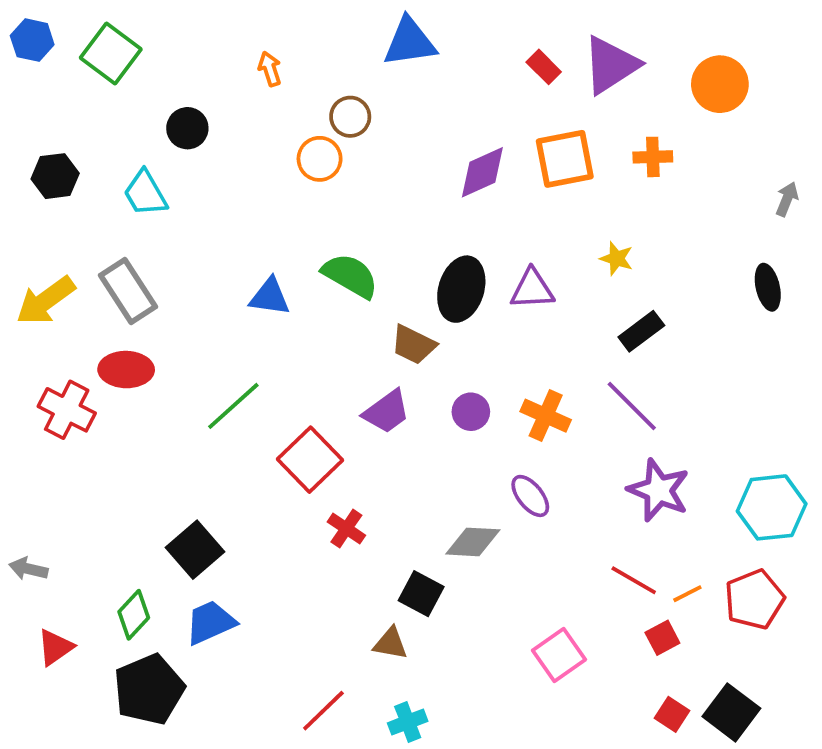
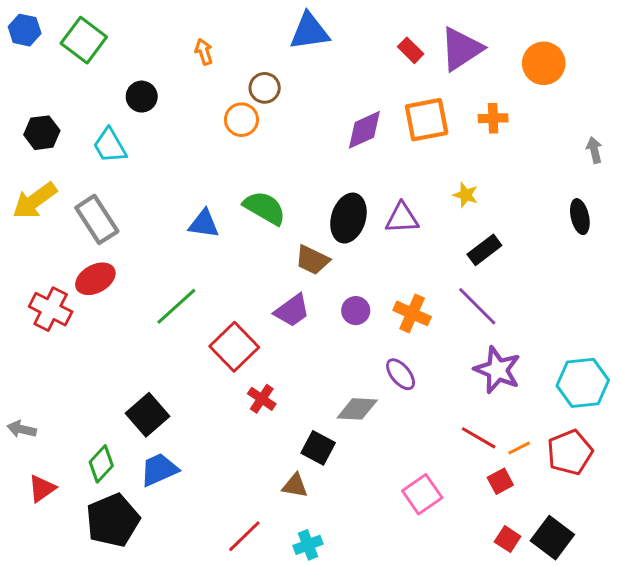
gray arrow: (787, 199) -> (594, 150), turned -35
yellow arrow: (46, 301) -> (35, 201), moved
red ellipse: (126, 370) -> (95, 279), turned -30

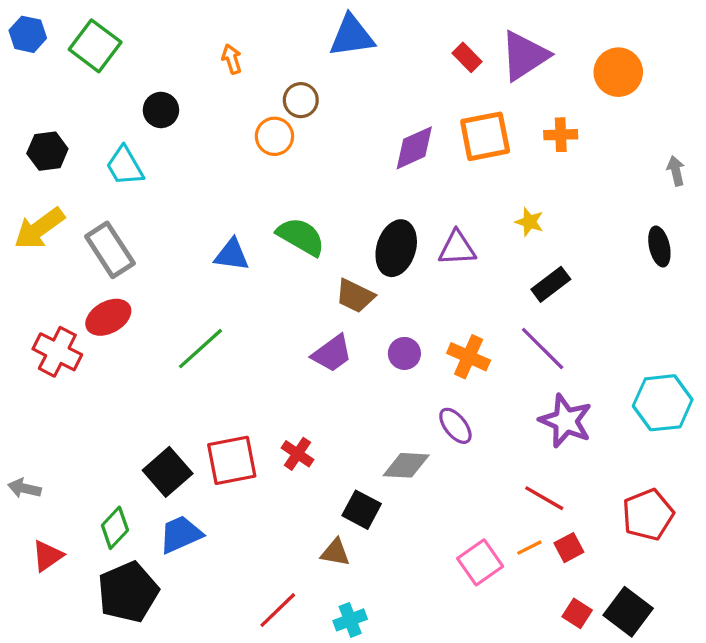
red square: (234, 347) -> (232, 460), moved, turned 33
cyan hexagon: (583, 383) -> (663, 403), moved
orange line: (519, 448) -> (529, 548), moved

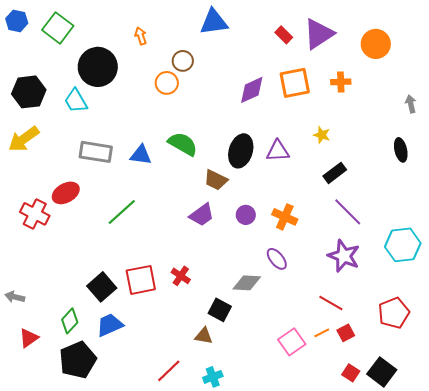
black circle: (161, 110) -> (98, 67), size x1.8
black hexagon: (47, 151) -> (29, 92), size x1.4
gray rectangle: (110, 250) -> (96, 152), moved, turned -48
purple line: (543, 349) -> (348, 212), moved

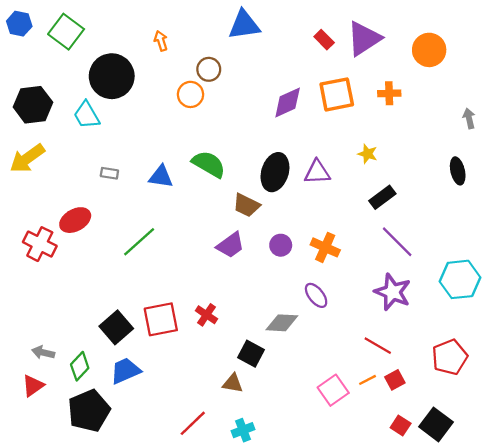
gray rectangle: (96, 152) -> (109, 173), size x0.5
gray arrow: (15, 297) -> (43, 353), moved

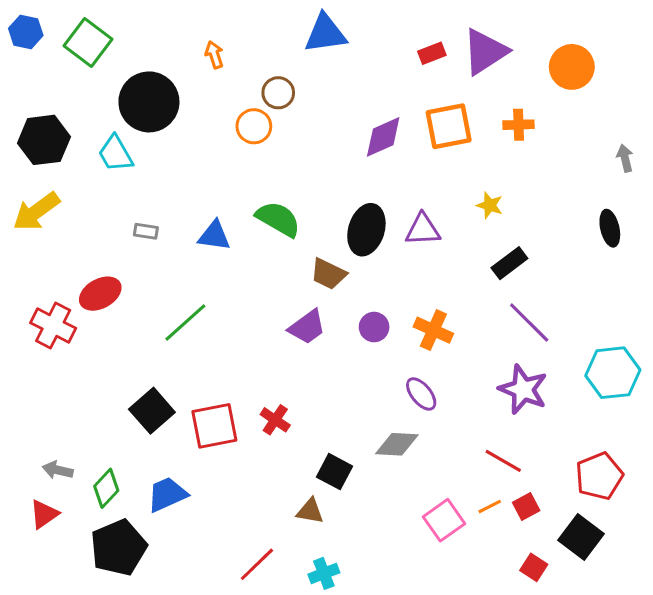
red rectangle: (324, 40) -> (432, 53), turned -66
gray diamond: (282, 323) -> (397, 444), moved
black square: (116, 327) -> (152, 411), moved
black square: (436, 424) -> (581, 537), moved

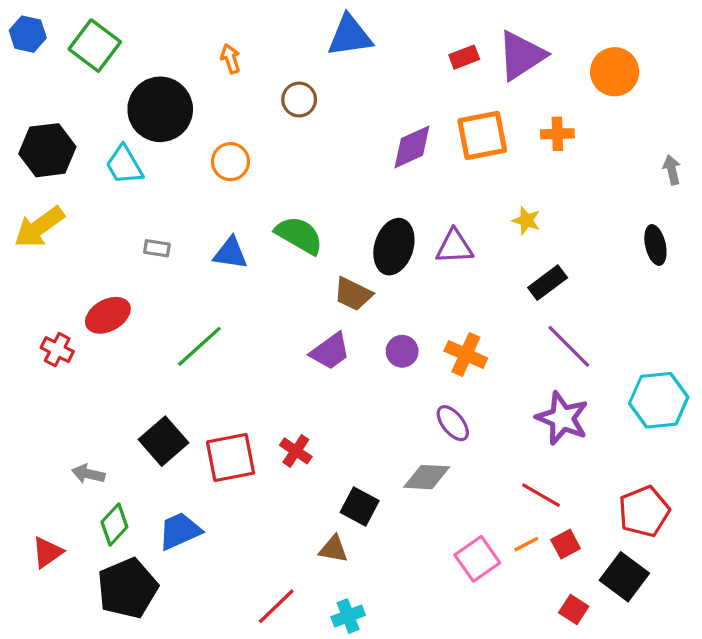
orange circle: (254, 126) -> (230, 162), moved
red cross: (53, 326) -> (57, 350), size x0.7
gray arrow: (58, 470) -> (88, 474), moved

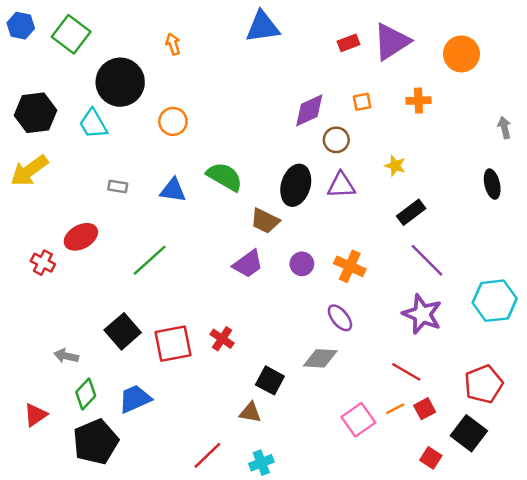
brown circle: (299, 100) -> (336, 140), moved
orange square: (482, 135) -> (362, 102), size x0.5

